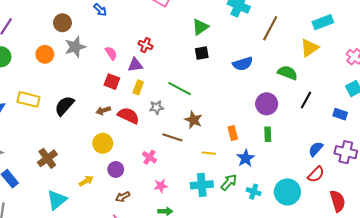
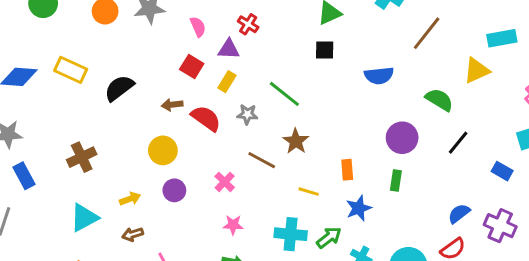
brown arrow: (123, 197) -> (133, 234), moved

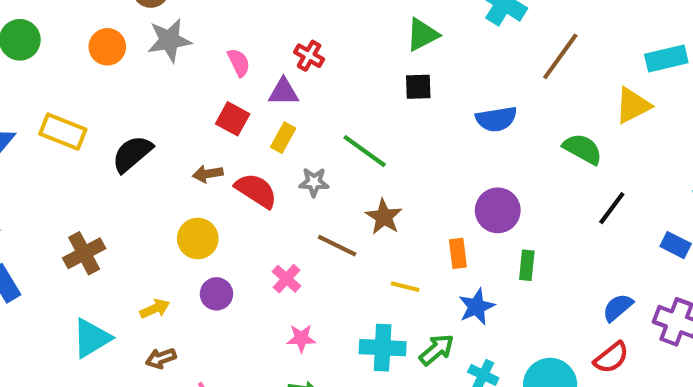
purple circle: (402, 138) -> (498, 210), moved

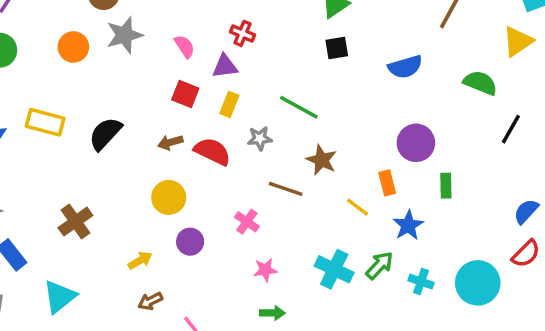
yellow line: (405, 287) -> (358, 207), moved, turned 30
cyan triangle: (92, 338) -> (59, 297), moved
cyan cross: (383, 348) -> (334, 269), turned 30

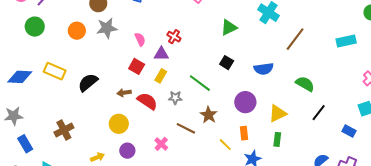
yellow triangle: (518, 41) -> (278, 113), moved
black square: (337, 48) -> (227, 63), moved, turned 32
purple circle: (416, 143) -> (245, 102), moved

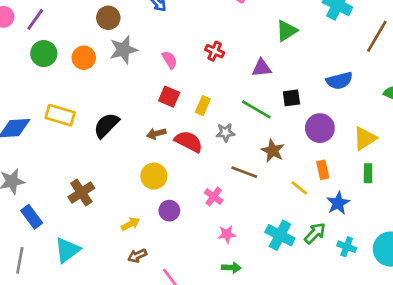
green circle: (35, 27) -> (44, 54), moved
purple triangle: (161, 54) -> (262, 68), moved
black square: (227, 63) -> (291, 98), moved, turned -32

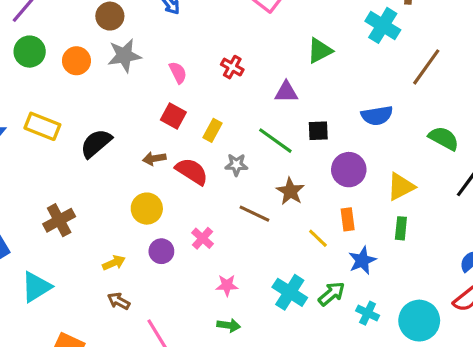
pink cross: (214, 197) -> (203, 238), moved
brown arrow: (137, 256) -> (119, 301), turned 48

